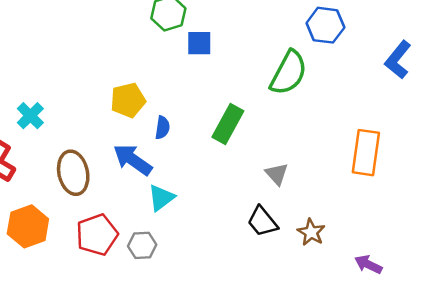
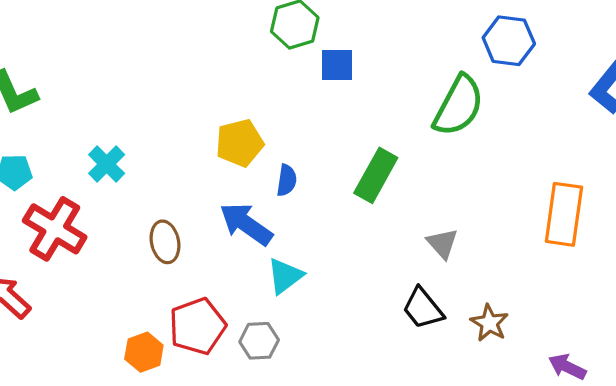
brown ellipse: (73, 173) -> (165, 242), size x0.7
orange hexagon: (28, 226) -> (144, 352), moved, size x0.7

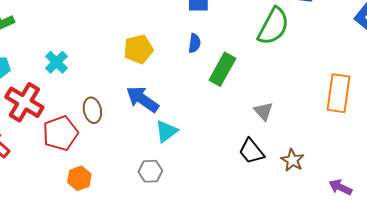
blue semicircle: (287, 180) -> (194, 43), moved
red pentagon: (197, 326) -> (60, 133), moved

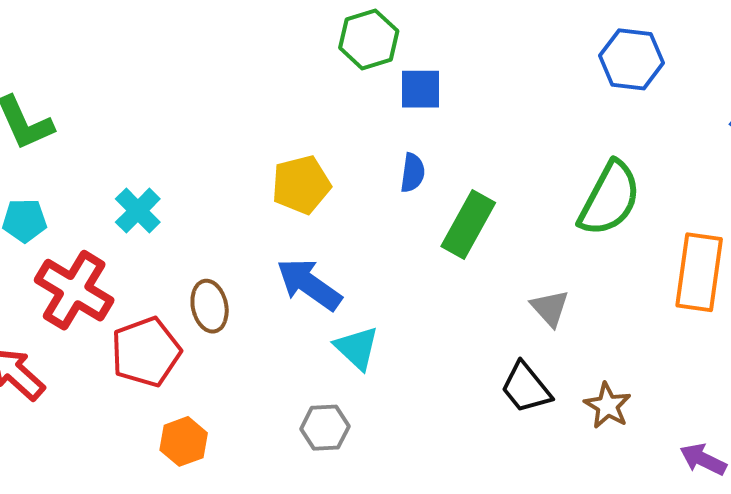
green semicircle: (273, 26) -> (610, 199), moved
cyan triangle: (166, 131) -> (357, 348), turned -40

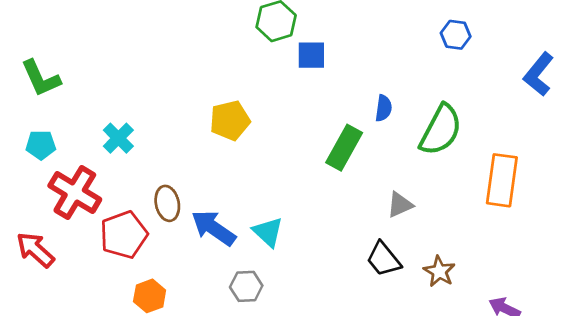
blue hexagon: (631, 59) -> (456, 35), size x0.7
blue semicircle: (413, 173) -> (384, 108), moved
blue arrow: (309, 284) -> (214, 228), moved
gray triangle: (550, 308) -> (400, 205), turned 48

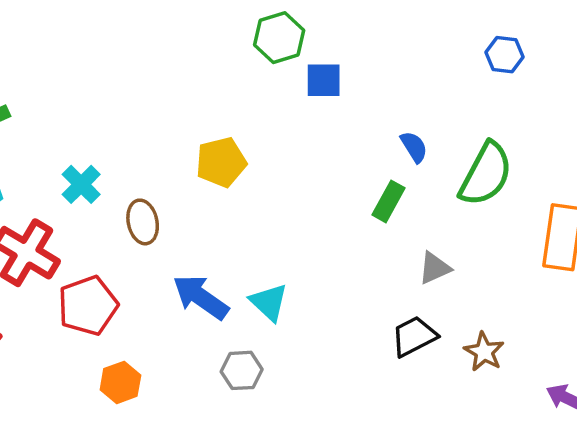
blue semicircle: (384, 108) -> (414, 147), turned -40
green rectangle: (344, 148) -> (388, 201), moved, size x0.7
brown ellipse: (167, 203) -> (143, 222), moved
black trapezoid: (384, 259) -> (414, 336), turned 102

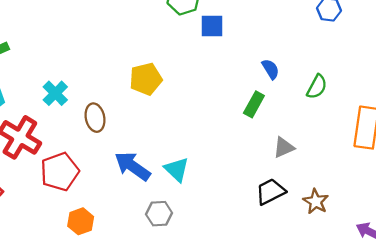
green semicircle: (486, 174) -> (317, 87), size x0.6

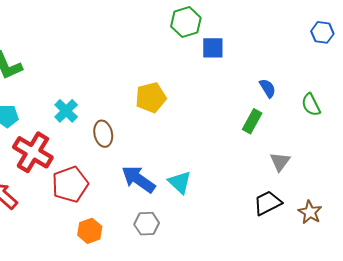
green semicircle: (317, 87) -> (311, 105), turned 125
gray triangle: (284, 147) -> (280, 162), turned -30
gray hexagon: (159, 214) -> (147, 224), moved

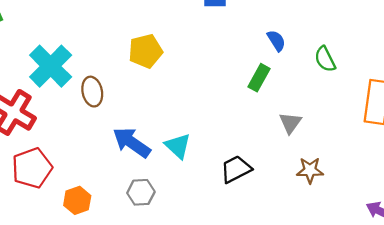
cyan cross: (66, 111) -> (51, 66), size x1.6
red pentagon: (70, 184) -> (32, 168), moved
black trapezoid: (268, 203) -> (236, 169), moved
brown star: (310, 212) -> (310, 170), moved, turned -30

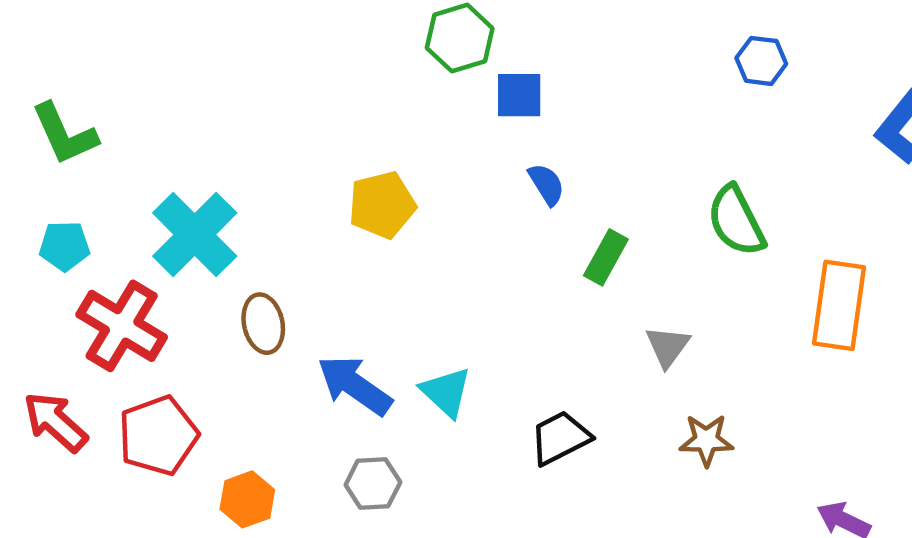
blue semicircle: (276, 41) -> (547, 184), moved
green semicircle: (325, 59) -> (736, 221), size x1.4
brown ellipse: (92, 92) -> (263, 324), moved

